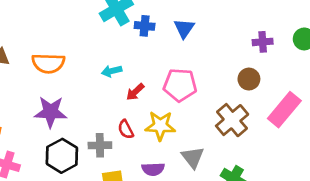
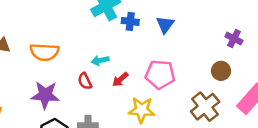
purple cross: (263, 42) -> (234, 39), turned 30
red semicircle: (126, 129) -> (85, 81), moved

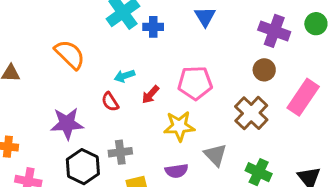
blue triangle: (165, 25) -> (205, 17), moved
purple cross: (234, 39) -> (274, 31), size x1.5
orange semicircle: (44, 52) -> (70, 54), moved, turned -132

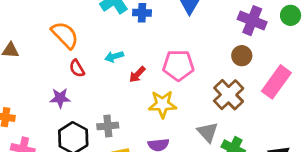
red semicircle: (110, 102) -> (77, 68), moved
purple star: (67, 124) -> (60, 98), size x0.7
gray triangle: (215, 155) -> (208, 132), moved

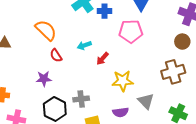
pink pentagon: (178, 65) -> (131, 31), moved
brown cross: (229, 95) -> (173, 72), turned 30
gray triangle: (208, 132) -> (146, 101), moved

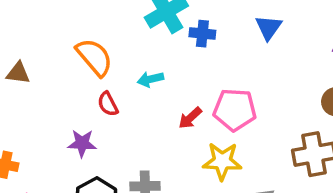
pink pentagon: (131, 31) -> (235, 110), moved
cyan arrow: (84, 45) -> (150, 79), moved

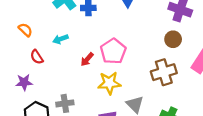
orange semicircle: (94, 57) -> (25, 30), size x0.6
pink pentagon: (235, 110) -> (113, 51), turned -30

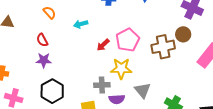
red semicircle: (37, 57) -> (42, 40), moved
brown cross: (164, 72) -> (163, 47), moved
gray cross: (65, 103) -> (102, 85), moved

